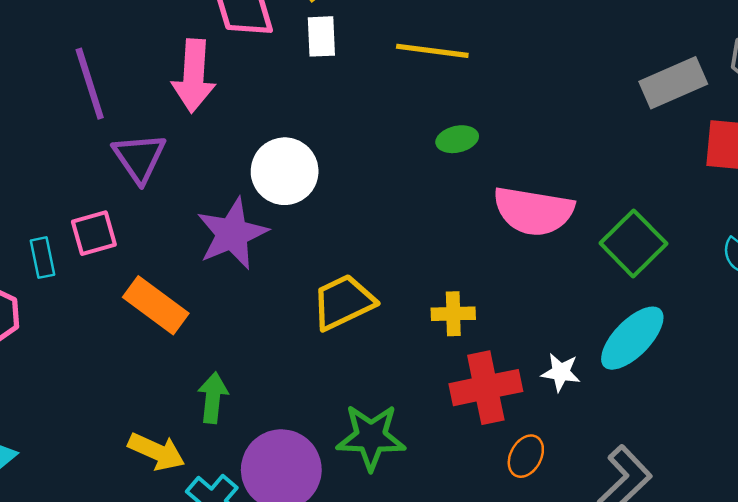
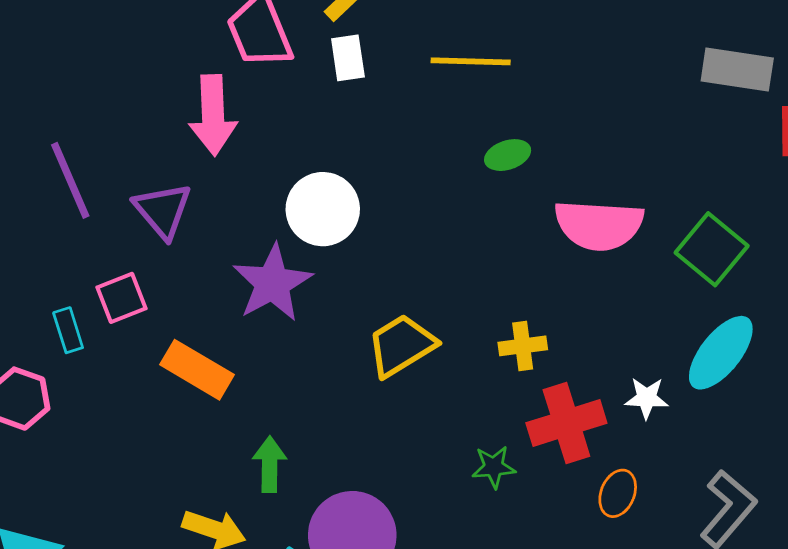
gray rectangle: (673, 83) -> (737, 70), turned 38
purple line: (90, 84) -> (70, 180), moved
green star: (371, 437) -> (494, 467), moved, size x0.6

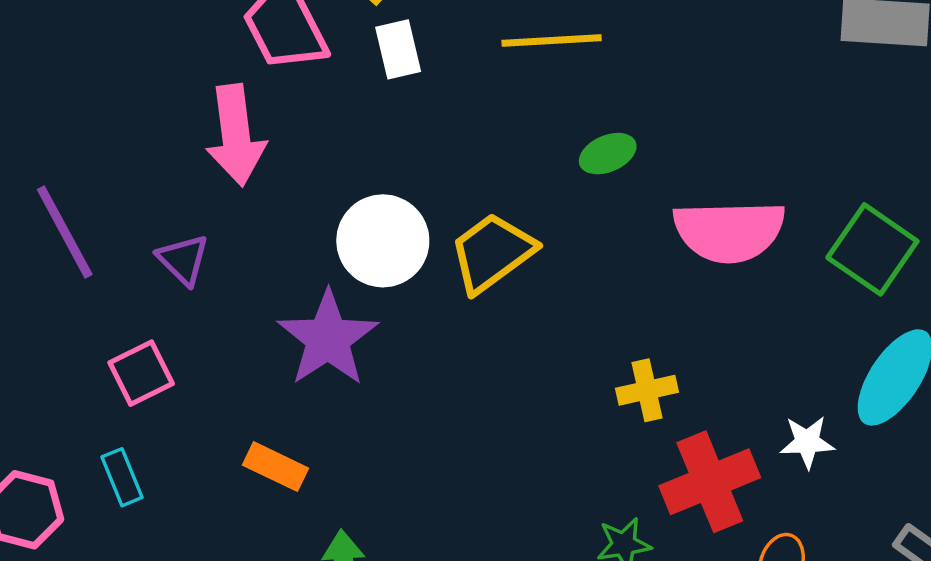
purple triangle: (163, 210) -> (183, 260), size x0.7
cyan rectangle: (68, 330) -> (122, 477), moved
yellow trapezoid: (401, 345) -> (492, 253), moved
orange rectangle: (197, 370) -> (275, 467), moved, size x0.7

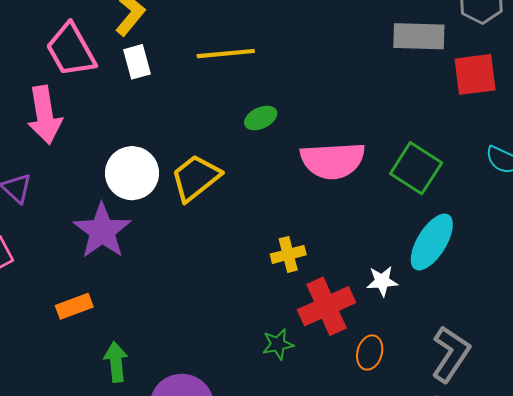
orange rectangle: (275, 467) -> (74, 306), turned -44

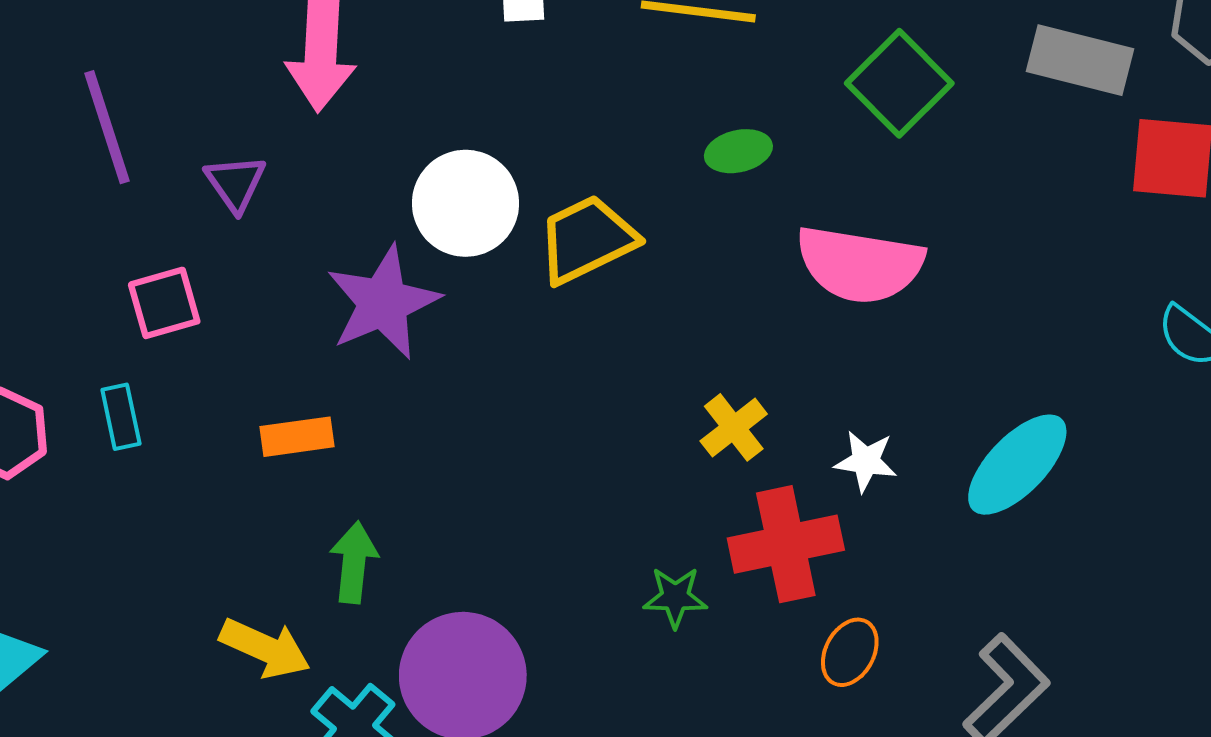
green square: (416, 168) -> (899, 83), moved
yellow cross: (288, 254) -> (734, 427), turned -36
white star: (382, 281) -> (866, 461), moved

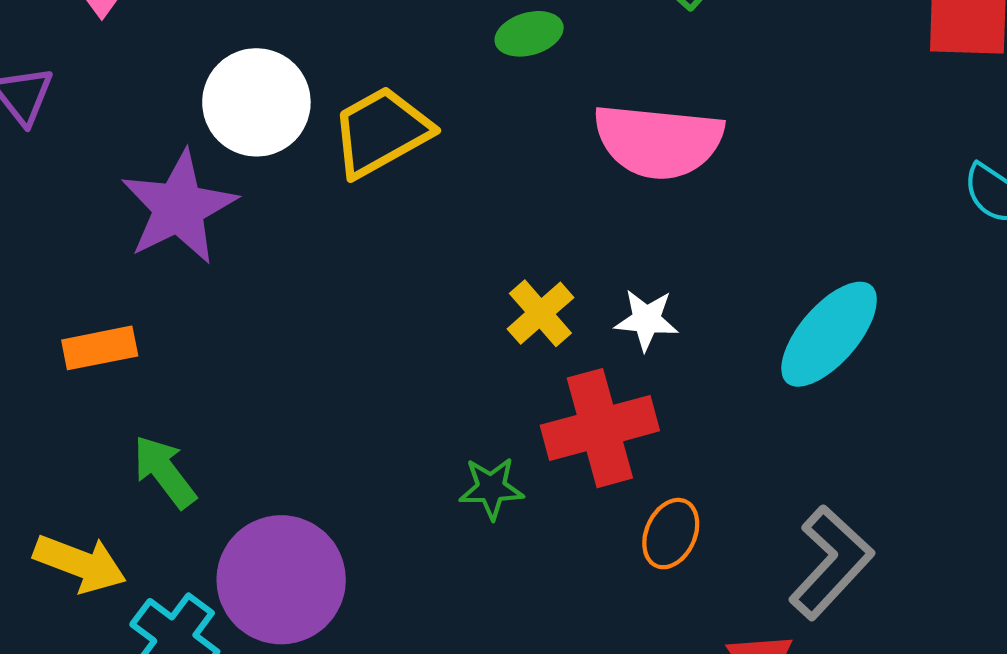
white star: (866, 461) -> (646, 320), moved
green arrow: (354, 562) -> (165, 472), turned -40

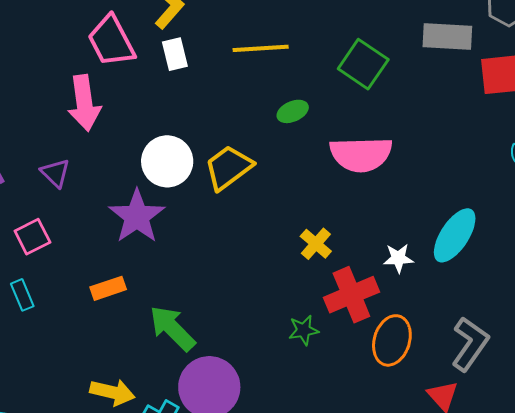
white star: (646, 320) -> (398, 258), moved
green arrow: (165, 472) -> (172, 328), moved, size x1.4
orange ellipse: (671, 534) -> (392, 340), size x1.5

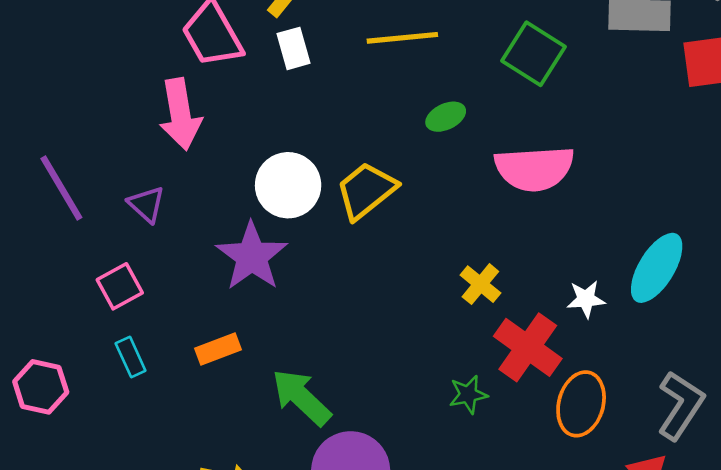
cyan rectangle: (22, 295) -> (131, 357), moved
red cross: (351, 295) -> (528, 347), turned -30

